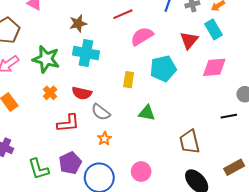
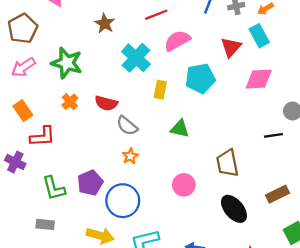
brown star: (78, 24) -> (105, 24), turned -30
cyan cross: (86, 53) -> (136, 58), moved, turned 30
red L-shape: (68, 123) -> (43, 137), moved
pink circle: (141, 172) -> (184, 185), moved

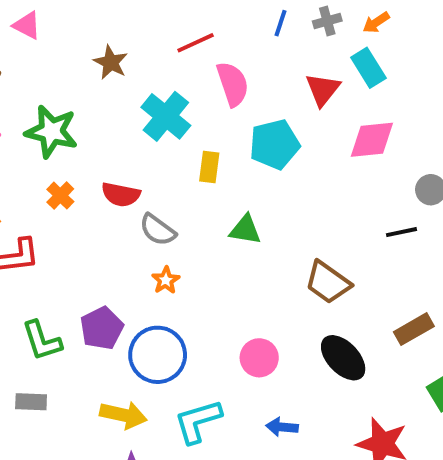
pink semicircle: (177, 41) -> (233, 84), turned 104
brown trapezoid: (227, 163) -> (328, 282), turned -40
pink circle: (184, 185) -> (259, 358), moved

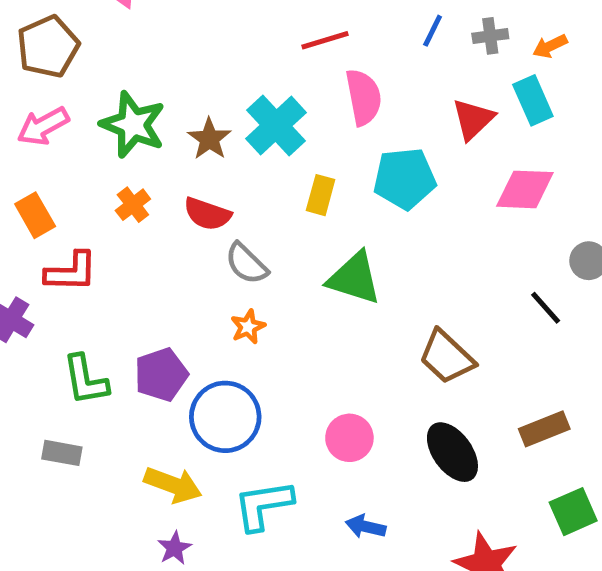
brown star: (111, 62) -> (209, 139), moved
green triangle: (245, 230) -> (354, 278), size x1.4
black line: (402, 232) -> (546, 308), turned 52

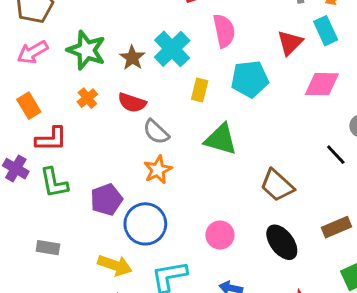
orange star: (248, 327) -> (158, 170), size x1.4
green L-shape: (86, 380) -> (54, 183), moved

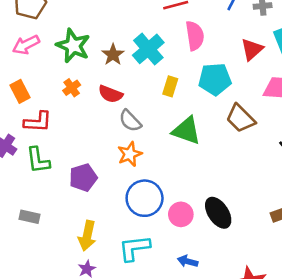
brown trapezoid: (277, 185) -> (240, 118), moved
blue circle: (145, 224) -> (145, 198), moved
black ellipse: (282, 242) -> (218, 213), moved
yellow arrow: (115, 265) -> (87, 236), turned 80

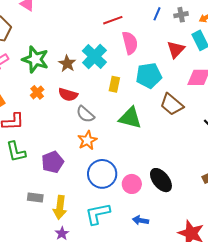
gray rectangle: (30, 217) -> (35, 197), moved

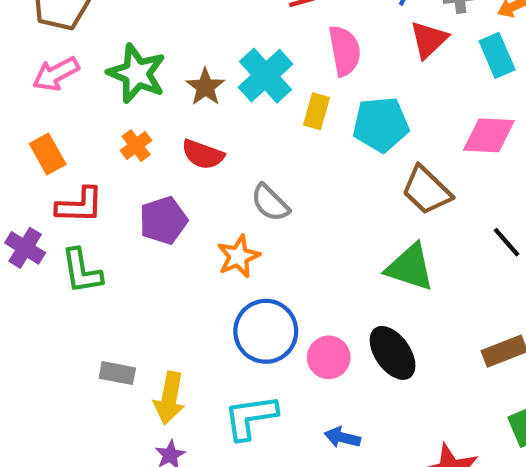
red triangle: (176, 50) -> (429, 40), moved
yellow rectangle: (114, 84) -> (317, 111), moved
gray semicircle: (85, 114) -> (270, 203), moved
green triangle: (130, 118) -> (410, 267), moved
purple pentagon: (53, 162) -> (163, 220), moved

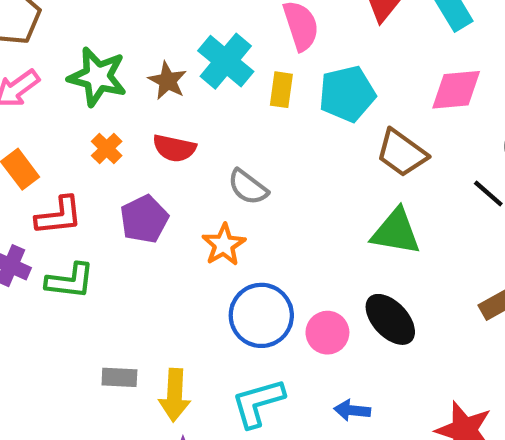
green L-shape: (82, 271) -> (70, 281), turned -66

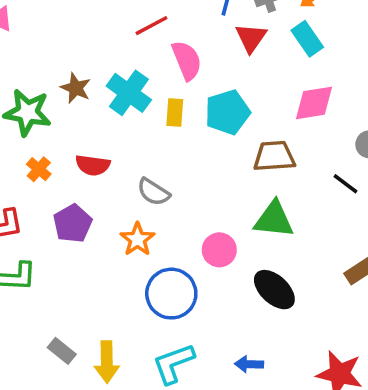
brown star: (167, 81) -> (76, 88), moved
brown trapezoid: (402, 153) -> (274, 156), turned 144
pink circle: (327, 333) -> (219, 250), moved
gray rectangle: (119, 377) -> (62, 351), turned 40

